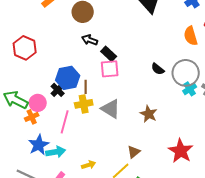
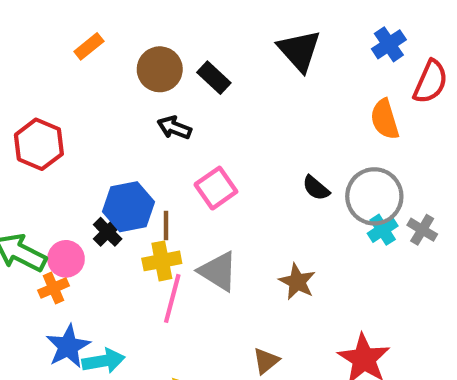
black rectangle: (109, 54) -> (214, 78), moved
pink square: (110, 69) -> (216, 188), turned -30
pink line: (65, 122) -> (172, 298), moved

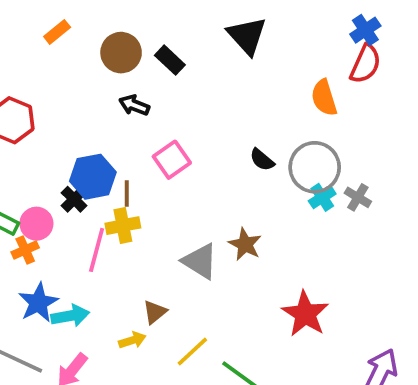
blue cross: (389, 44) -> (365, 30), moved
gray triangle: (218, 271) -> (200, 261), moved
pink line: (172, 298) -> (97, 250), moved
brown triangle: (266, 361) -> (155, 312), moved

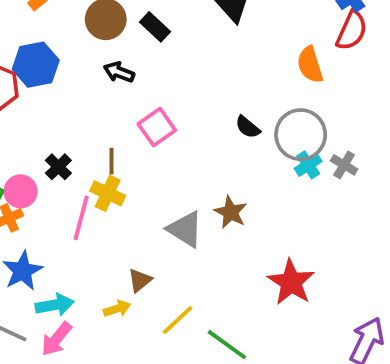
blue hexagon: (93, 177) -> (36, 65), moved
yellow cross: (123, 226) -> (108, 193), turned 36
cyan arrow: (70, 316) -> (55, 305), moved

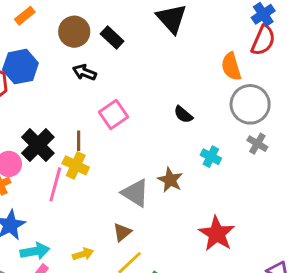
gray circle: (301, 135) -> (250, 104), moved
cyan cross: (308, 165) -> (211, 157), moved, turned -30
black cross: (58, 167) -> (38, 145), size x1.6
brown triangle: (140, 280) -> (122, 232), moved

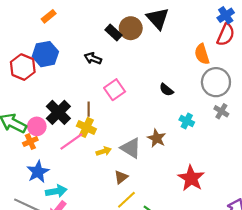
brown circle: (74, 32) -> (131, 28), moved
pink line: (55, 184) -> (71, 142), turned 40
yellow arrow: (83, 254) -> (104, 151), moved

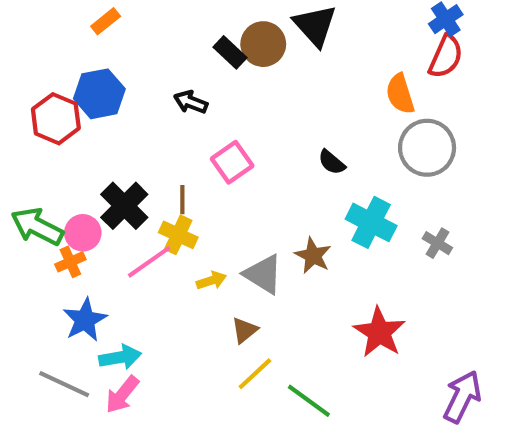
gray cross: (221, 111) -> (437, 243), moved
cyan cross: (187, 121) -> (371, 222), size x1.6

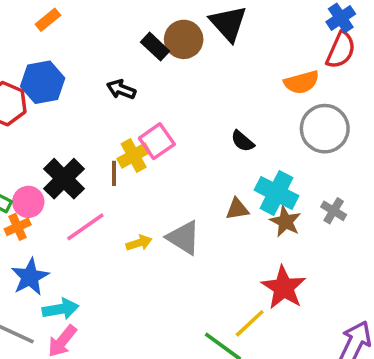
orange semicircle: (400, 94) -> (301, 82), turned -88
yellow cross: (178, 235) -> (134, 155), moved, turned 36
brown star: (313, 256) -> (285, 222), moved
brown triangle: (245, 330) -> (237, 209), moved, turned 30
yellow line: (255, 374) -> (250, 323), moved

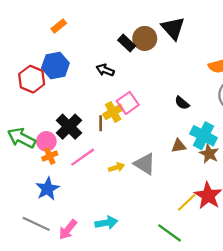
orange cross: (18, 227) -> (50, 156), moved
cyan arrow: (60, 309) -> (106, 223), moved
yellow line: (250, 323) -> (187, 202), moved

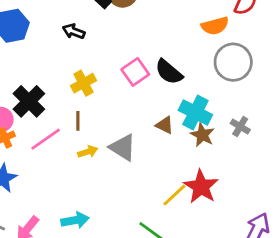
pink square: (128, 103) -> (135, 72), moved
black semicircle: (182, 103) -> (169, 72), size x1.5
brown line: (101, 123) -> (78, 121), moved
brown triangle: (179, 146) -> (165, 125), turned 35

